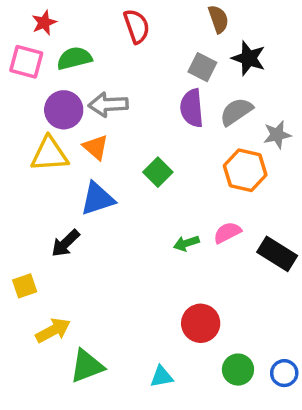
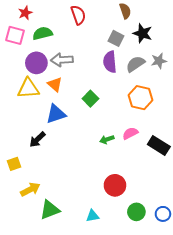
gray star: (277, 135) -> (159, 61), moved

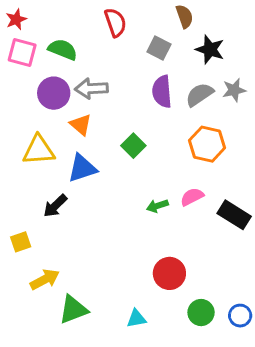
red star: (25, 13) -> (16, 19), moved
green semicircle: (43, 33) -> (63, 49), turned 36
gray square: (116, 38) -> (159, 48), moved
yellow triangle: (28, 88) -> (39, 150), moved

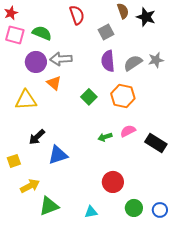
gray square: (159, 48) -> (106, 32), turned 35
black star: (210, 49) -> (146, 17), moved
orange hexagon: (207, 144) -> (123, 96), moved
blue triangle: (82, 168) -> (58, 155), moved

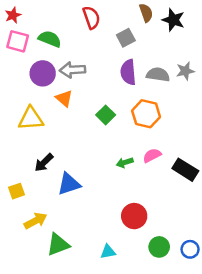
gray semicircle: (133, 63) -> (158, 75), turned 42

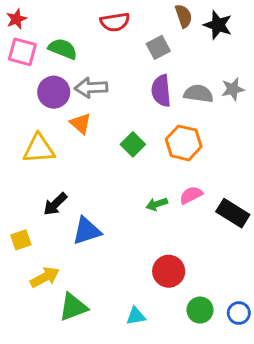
red semicircle: (91, 18) -> (115, 22), turned 100

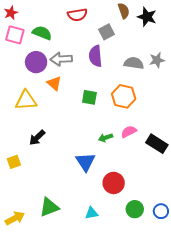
purple semicircle: (161, 91) -> (95, 56), moved
green square: (133, 144) -> (89, 97), turned -35
blue triangle: (87, 231) -> (85, 162), moved, turned -45
yellow arrow: (45, 277) -> (15, 218), moved

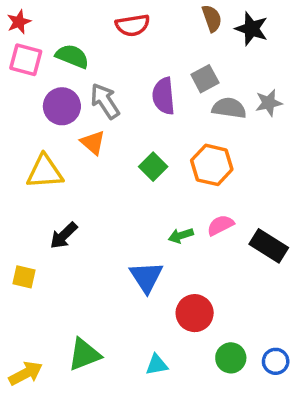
gray square: (107, 32) -> (205, 79), moved
gray arrow: (61, 59) -> (105, 101), turned 60
green square: (89, 97) -> (153, 167), turned 35
yellow square: (14, 162) -> (24, 277), turned 32

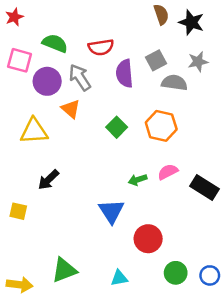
red semicircle: (133, 25) -> (101, 47), moved
pink square: (26, 60) -> (20, 60), moved
gray star: (269, 103) -> (198, 62), moved
yellow arrow: (26, 373) -> (20, 285), turned 35

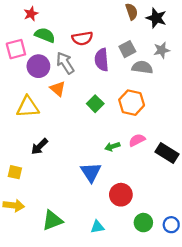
red star: (14, 17) -> (31, 14), moved
pink square: (20, 60) -> (16, 49), turned -30
yellow arrow: (20, 285) -> (14, 205), moved

